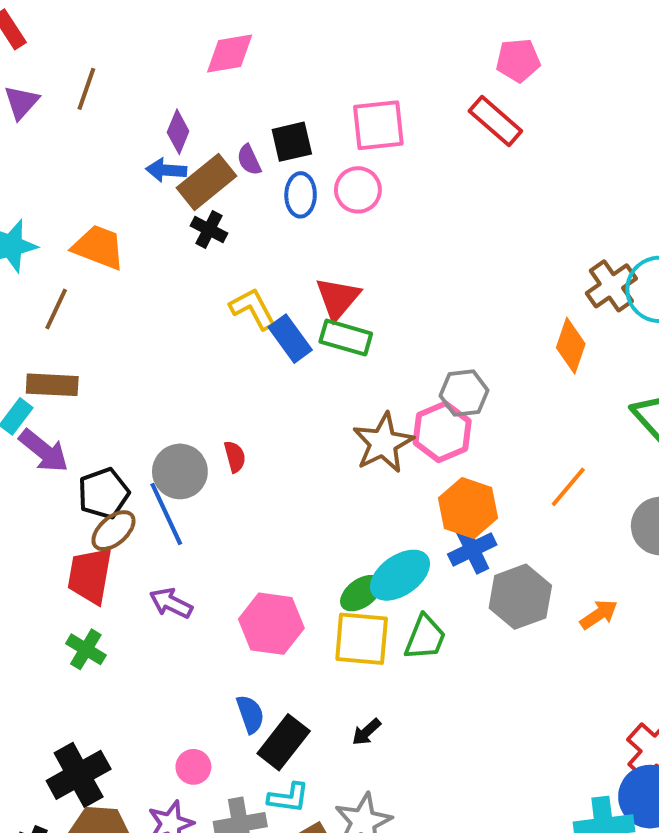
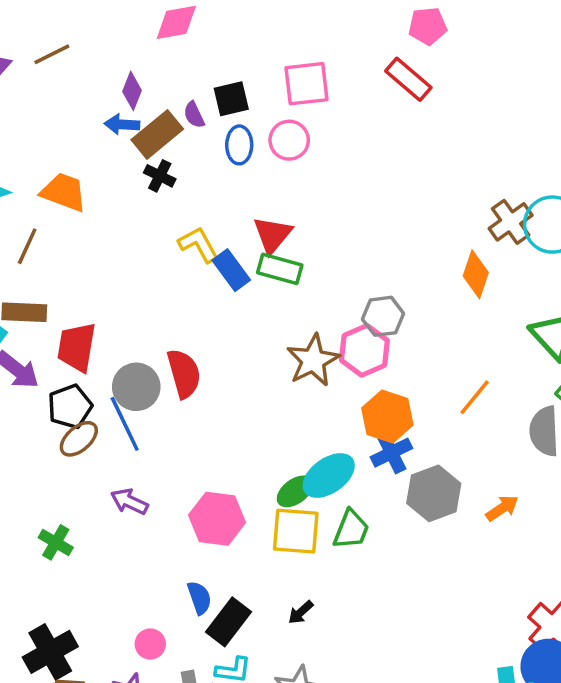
brown line: (86, 89) -> (52, 54), turned 45
red semicircle: (235, 457) -> (184, 374), size x1.8
red trapezoid: (90, 576) -> (77, 347), moved

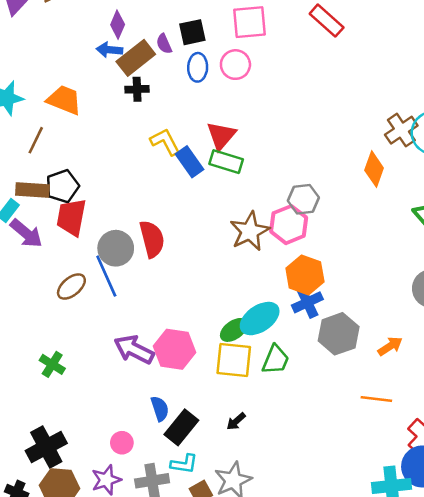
black cross: (160, 176) -> (137, 89), turned -30
orange line: (475, 397) -> (376, 399), moved, turned 56
black pentagon: (70, 406) -> (62, 186), moved
purple arrow: (129, 502) -> (134, 349), moved, size x1.4

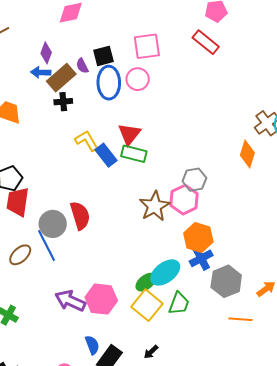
blue ellipse: (198, 67) -> (109, 83), size x1.5
yellow square: (234, 360) -> (147, 305), turned 36
orange line: (376, 399) -> (240, 319), moved

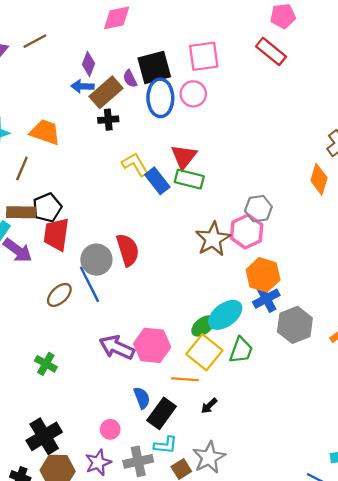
black square: (104, 56) -> (154, 67), size x1.4
orange line: (240, 319) -> (185, 379), moved

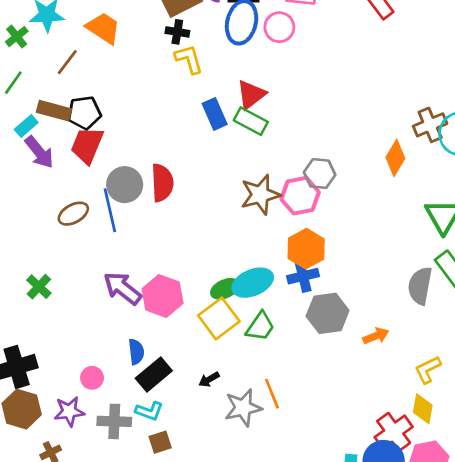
yellow L-shape: (135, 164) -> (189, 59), moved
orange line: (185, 379) -> (272, 394), moved, turned 50
gray star: (209, 457) -> (243, 408), moved

